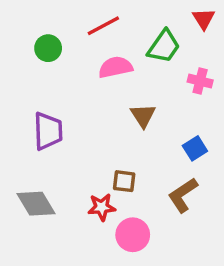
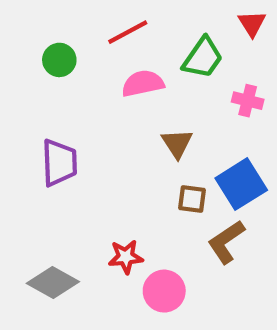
blue square: (195, 148) -> (241, 184), size x1.6
brown square: (124, 181) -> (192, 199), moved
gray diamond: (36, 204) -> (53, 282), moved, turned -30

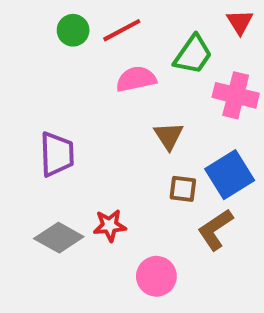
green circle: (59, 60) -> (73, 30), moved
pink cross: (248, 101) -> (236, 95), size x1.5
red star: (126, 257) -> (110, 225), moved
gray diamond: (53, 282) -> (59, 238), moved

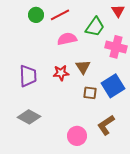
red star: (110, 225) -> (61, 73), moved
brown L-shape: (215, 229) -> (106, 125), moved

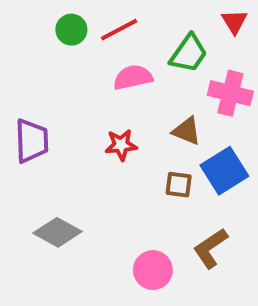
brown triangle: (83, 67) -> (187, 131), moved, turned -35
purple trapezoid: (28, 76) -> (32, 141), moved

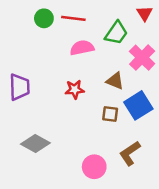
red line: (119, 30) -> (73, 18), turned 35
pink cross: (230, 93) -> (142, 58), turned 30

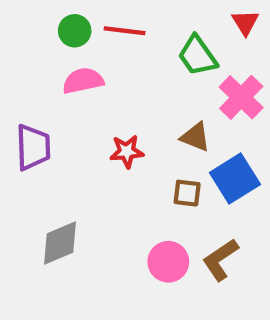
green trapezoid: (116, 33) -> (197, 56), turned 110
pink semicircle: (82, 48) -> (83, 81), moved
gray diamond: (35, 143) -> (60, 243), turned -52
pink circle: (94, 167) -> (168, 262), moved

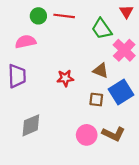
pink semicircle: (83, 81) -> (26, 42), moved
brown L-shape: (220, 260) -> (113, 134), turned -120

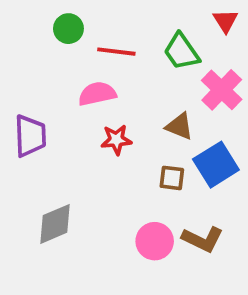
red line: (64, 16) -> (116, 52), moved
pink semicircle: (26, 42) -> (97, 94), moved

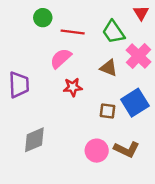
pink semicircle: (97, 94) -> (61, 58), turned -30
brown triangle: (180, 126) -> (109, 68), moved

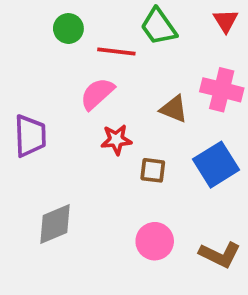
green trapezoid: (113, 32) -> (158, 27), moved
pink cross: (139, 56) -> (222, 90), turned -30
brown square: (107, 111) -> (153, 170), moved
brown L-shape: (127, 149) -> (220, 255), moved

